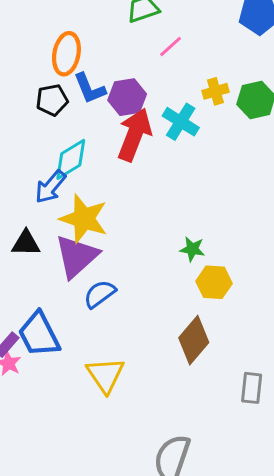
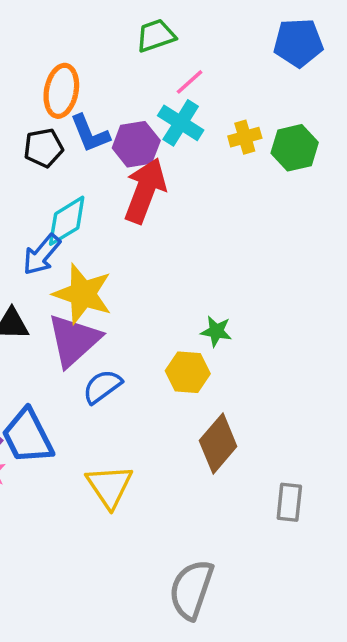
cyan cross: (181, 122) -> (181, 123), moved
yellow hexagon: (214, 282) -> (188, 372), moved

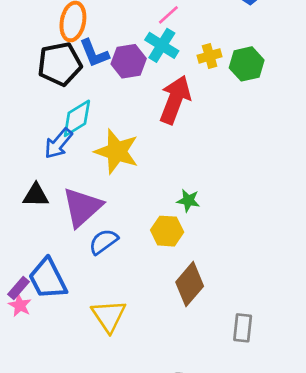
black pentagon: (44, 148) -> (60, 64), size x1.5
red arrow: (145, 191) -> (175, 100), moved
yellow star: (83, 294) -> (117, 151), moved

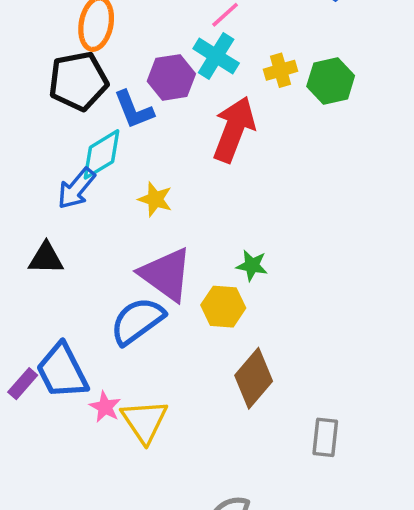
blue L-shape: (94, 53) -> (134, 110), moved
yellow star: (117, 151) -> (155, 199), size x0.6
purple triangle: (82, 207) -> (166, 274), moved, turned -42
blue semicircle: (103, 242) -> (137, 321), size x1.4
pink star: (20, 305) -> (105, 407), moved

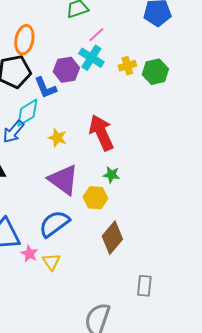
red arrow: (234, 129) -> (101, 133), moved, turned -45
blue semicircle: (137, 321) -> (54, 224), moved
yellow triangle: (144, 421) -> (51, 262), size x0.7
gray rectangle: (325, 437) -> (144, 286), moved

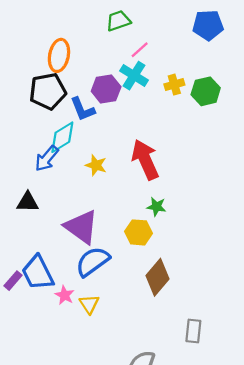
purple triangle: (63, 180) -> (81, 227), moved

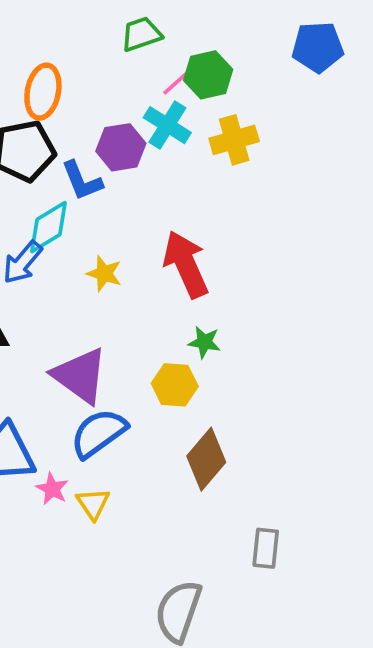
blue pentagon: (208, 25) -> (318, 47), moved
yellow cross: (174, 85) -> (234, 140), size x1.4
green hexagon: (206, 91) -> (208, 75), moved

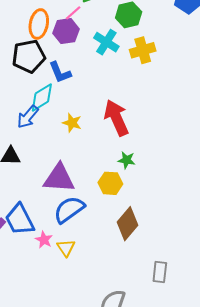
pink line: (177, 82) -> (73, 13), moved
purple hexagon: (121, 147) -> (66, 31), moved
purple triangle: (80, 376) -> (59, 178), turned -32

